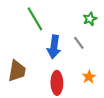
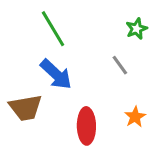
blue arrow: (54, 47) -> (56, 74), moved, turned -55
brown trapezoid: (17, 71) -> (26, 108), turned 70

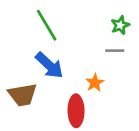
gray line: (120, 65) -> (115, 51), moved, turned -54
orange star: (135, 117) -> (95, 83), moved

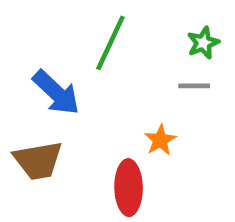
green line: (47, 25) -> (110, 43), moved, turned 56
blue arrow: (49, 65) -> (56, 93), moved

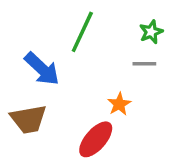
red ellipse: (129, 188) -> (96, 139), turned 42

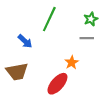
blue arrow: (42, 69) -> (25, 41), size x0.7

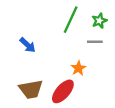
green line: (49, 19) -> (71, 20), moved
brown trapezoid: (17, 72) -> (31, 89), moved

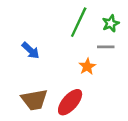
orange star: (78, 68) -> (87, 66), moved

